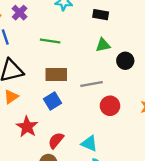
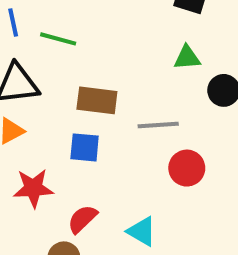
green line: (50, 41) -> (58, 39), moved
blue square: (53, 101) -> (85, 147), turned 30
red star: (27, 127) -> (33, 188), turned 30

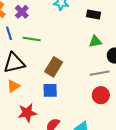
brown rectangle: (97, 100) -> (54, 67), turned -60
gray line: (158, 125) -> (100, 73), moved

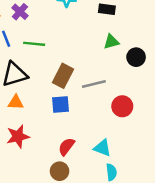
gray line: (100, 73) -> (94, 84), moved
orange triangle: (13, 86) -> (16, 102), turned 40
red star: (27, 113) -> (18, 136), moved

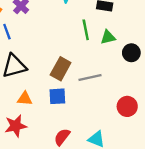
green line: (34, 44) -> (86, 30), moved, turned 72
orange triangle: (16, 102) -> (25, 99), moved
red circle: (122, 106) -> (127, 106), moved

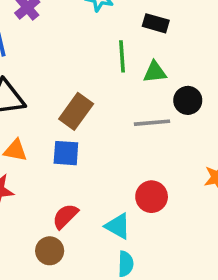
gray line: (90, 78) -> (152, 123), moved
red circle: (127, 106) -> (152, 197), moved

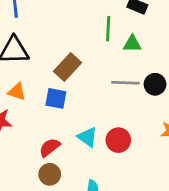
black circle: (188, 100) -> (155, 84), moved
cyan triangle: (118, 226) -> (87, 137), moved
brown circle: (50, 251) -> (50, 174), moved

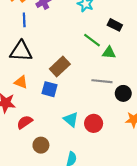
green line: (108, 29) -> (92, 40), turned -60
black circle: (155, 84) -> (123, 93), moved
red semicircle: (50, 147) -> (25, 122), moved

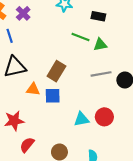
orange triangle: (21, 82) -> (33, 89), moved
cyan triangle: (71, 119) -> (81, 119), turned -35
red semicircle: (25, 122) -> (27, 145), moved

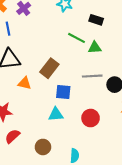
blue square: (53, 96) -> (63, 92), moved
cyan triangle: (81, 119) -> (56, 114), moved

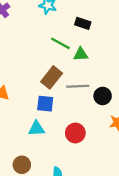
brown rectangle: (49, 68) -> (52, 77), moved

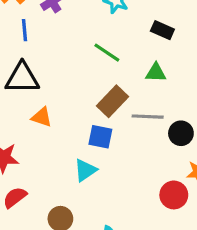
green line: (60, 43) -> (107, 53), moved
cyan triangle: (37, 129) -> (85, 170), turned -36
red circle: (75, 133) -> (174, 195), moved

